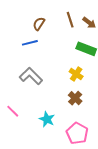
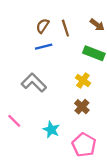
brown line: (70, 20) -> (65, 28), moved
blue line: (30, 43) -> (44, 47), moved

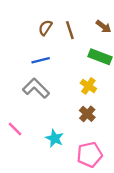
blue line: (44, 47) -> (41, 60), moved
pink pentagon: (84, 145) -> (90, 155), turned 30

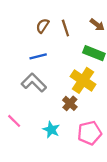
yellow cross: (88, 86) -> (83, 80), size x1.6
brown cross: (87, 114) -> (70, 103), moved
pink pentagon: (90, 155) -> (90, 133), moved

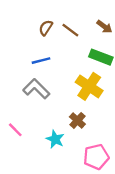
brown line: (65, 28) -> (70, 30), turned -35
brown cross: (70, 103) -> (77, 120), moved
pink pentagon: (90, 133) -> (96, 157), moved

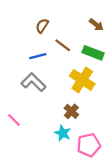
brown line: (70, 30) -> (63, 45), moved
cyan star: (55, 139) -> (63, 133), moved

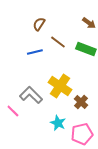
yellow cross: (82, 80) -> (60, 86), moved
gray L-shape: (33, 82) -> (31, 95), moved
brown cross: (71, 111) -> (81, 102), moved

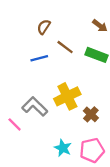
yellow cross: (60, 86) -> (67, 96), turned 30
cyan star: (58, 123) -> (63, 148), moved

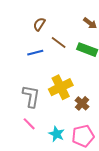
gray L-shape: (35, 106) -> (31, 96), turned 55
pink line: (15, 124) -> (29, 124), moved

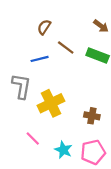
yellow cross: (61, 87) -> (51, 103), moved
gray L-shape: (31, 96) -> (21, 86), moved
brown cross: (82, 103) -> (92, 116), turned -32

